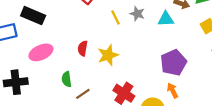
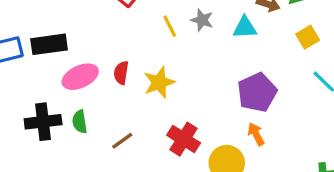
black rectangle: (33, 16) -> (49, 44), moved, turned -30
pink ellipse: (41, 52) -> (80, 77), moved
green semicircle: (67, 79) -> (80, 122), moved
black cross: (16, 82) -> (43, 122), moved

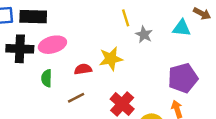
gray star: (202, 20) -> (144, 35), moved
red semicircle: (121, 73) -> (83, 69), moved, turned 63
black cross: (43, 122) -> (20, 49), moved

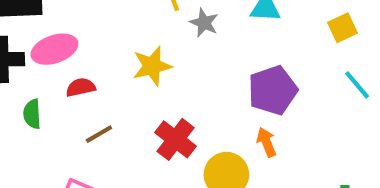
red semicircle: (83, 69) -> (81, 87), moved
green semicircle: (47, 78) -> (32, 114), moved

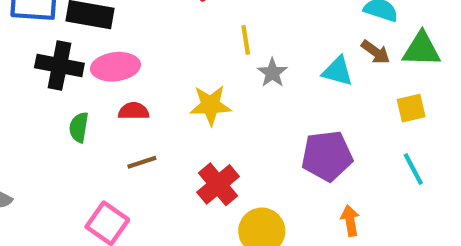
orange arrow: (266, 142) -> (350, 221), moved

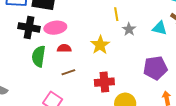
yellow star: (210, 105) -> (100, 45), turned -30
green semicircle: (79, 127) -> (39, 56), size x1.5
red cross: (218, 184) -> (104, 82), turned 36

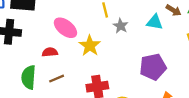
pink ellipse: (55, 28) -> (65, 28), moved, turned 50
green semicircle: (39, 56) -> (29, 77), moved

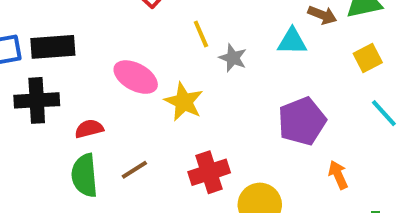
red semicircle: (50, 52) -> (89, 129), moved

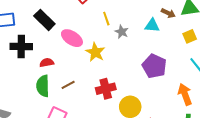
black rectangle: (53, 47) -> (44, 20), moved, turned 45
purple pentagon: (302, 121) -> (154, 66), turned -30
orange arrow: (338, 175) -> (185, 94), moved, size x1.5

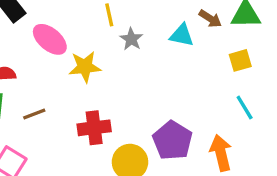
yellow star: (95, 52) -> (85, 67), turned 30
purple pentagon: (154, 66) -> (172, 140), moved

